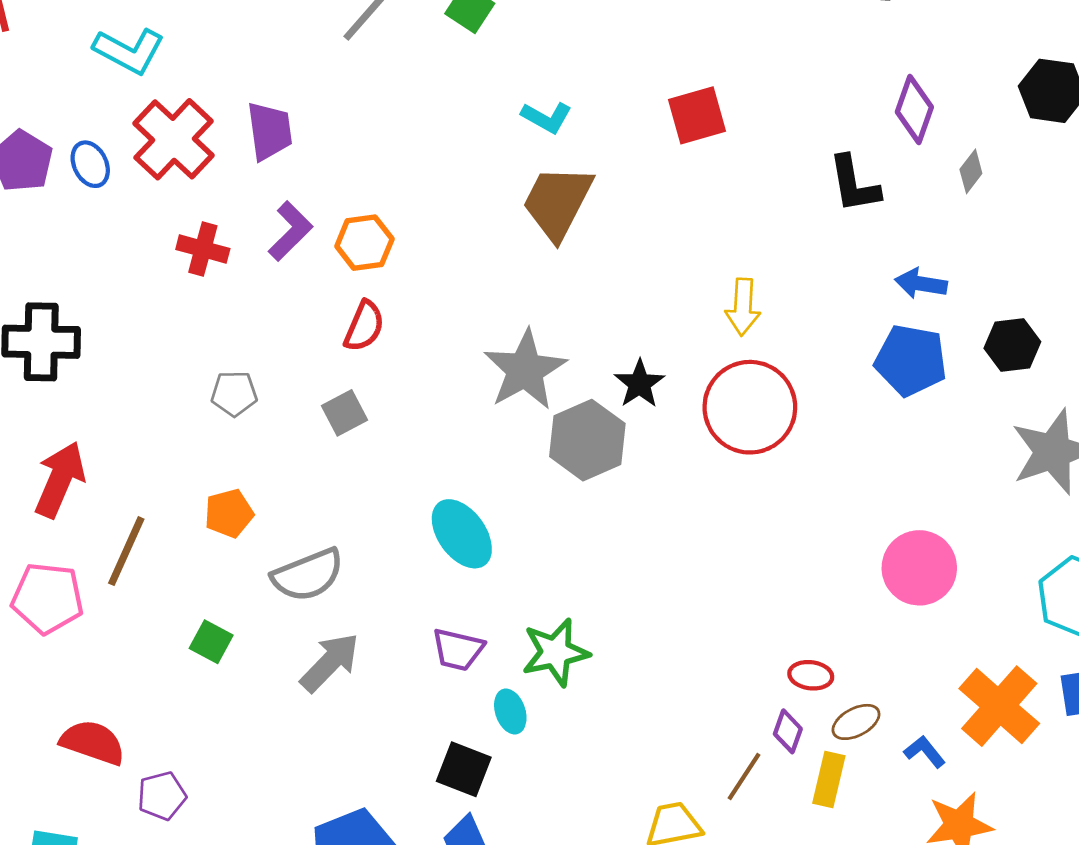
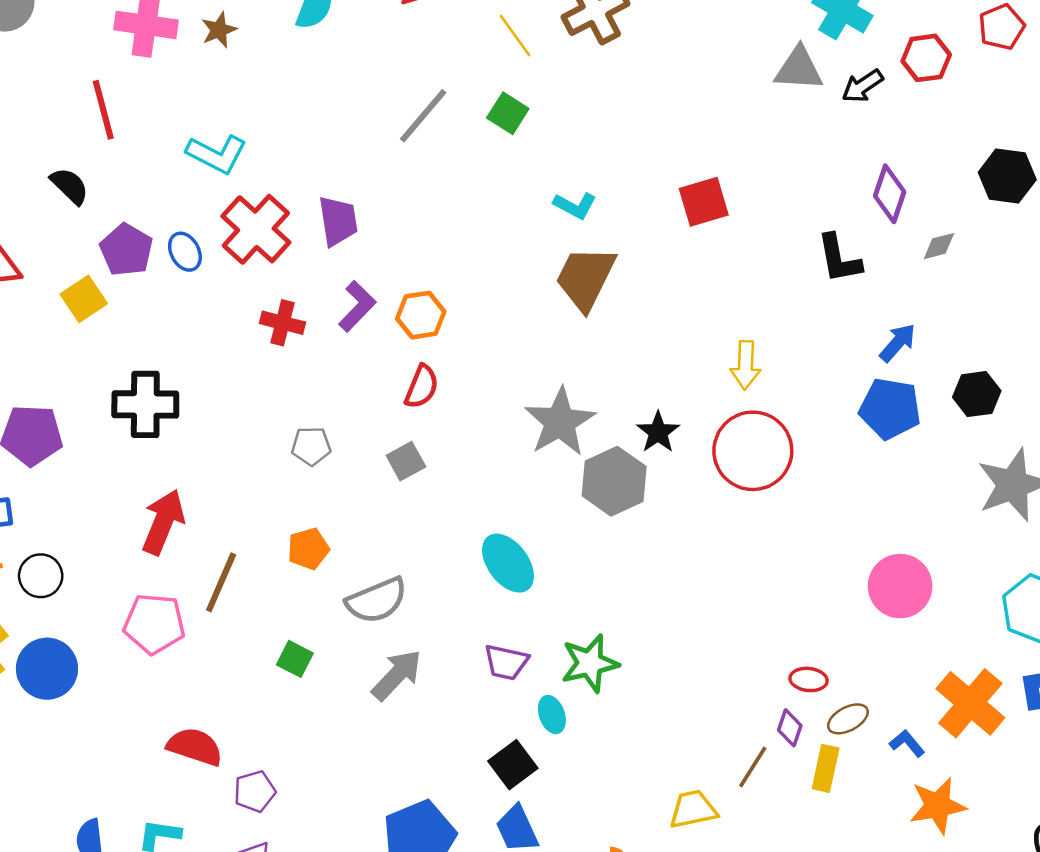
gray diamond: (971, 171) -> (939, 246), turned 39
blue arrow: (921, 284) -> (898, 343), turned 123
black square: (464, 769) -> (513, 765), turned 33

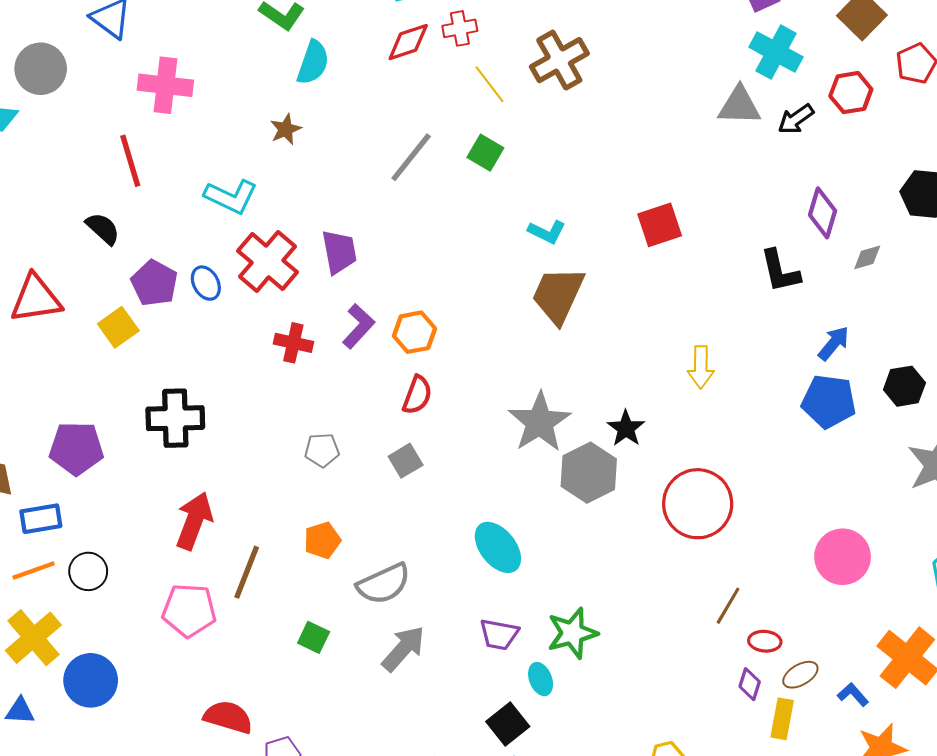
brown star: (219, 30) -> (286, 129), moved
red circle: (753, 451) -> (698, 504), moved
blue circle: (47, 669) -> (91, 680), moved
brown line: (753, 767) -> (728, 606), moved

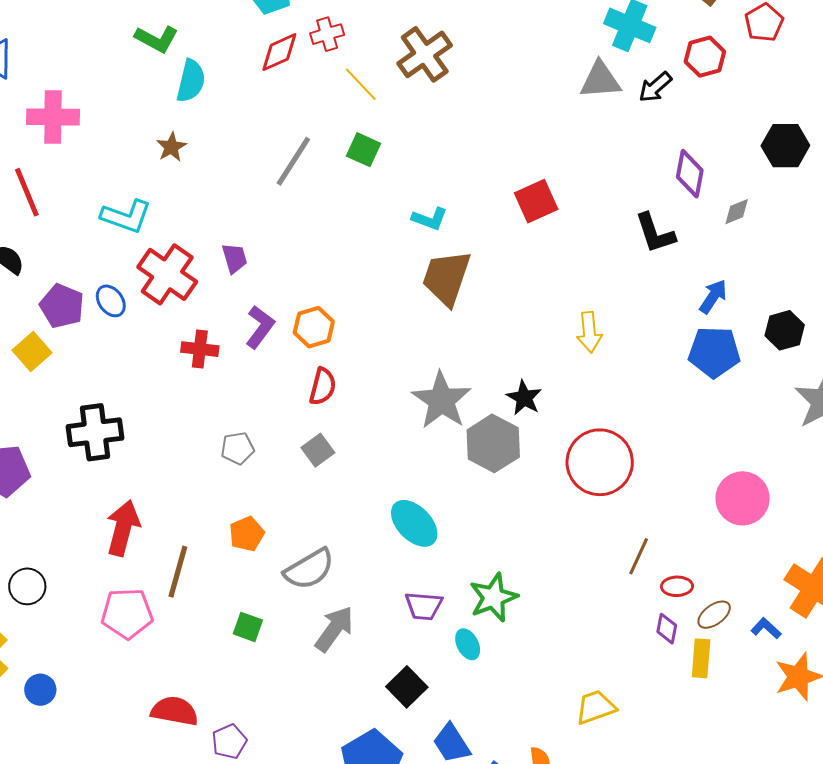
purple trapezoid: (339, 252) -> (234, 258), size x0.7
blue circle: (91, 680) -> (40, 690), size x0.6
black square: (508, 724) -> (407, 687), moved

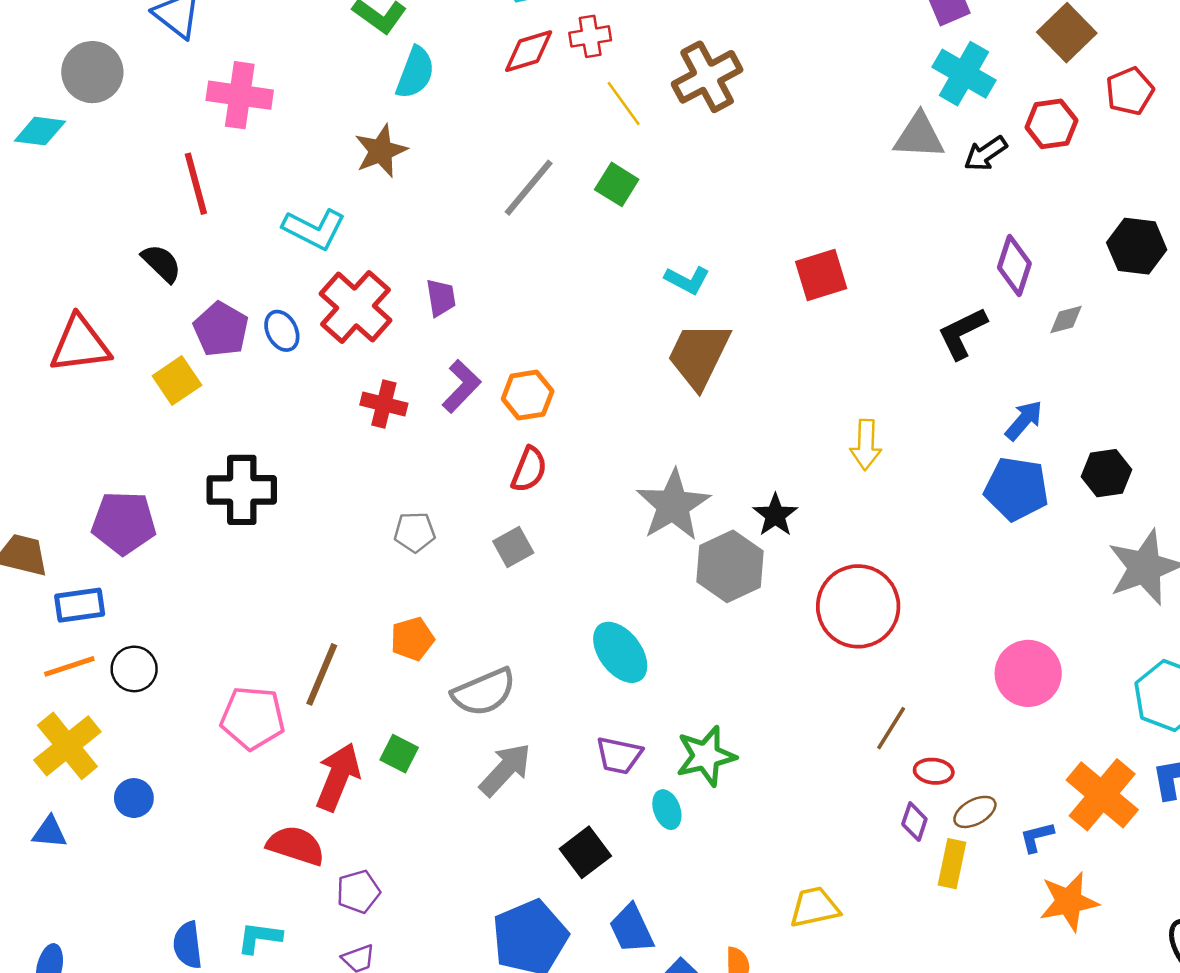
brown star: (171, 147) -> (381, 151), size x1.4
black L-shape: (655, 233) -> (962, 333), turned 75
red arrow: (123, 528) -> (338, 777), moved
blue L-shape: (766, 628) -> (1037, 837), turned -64

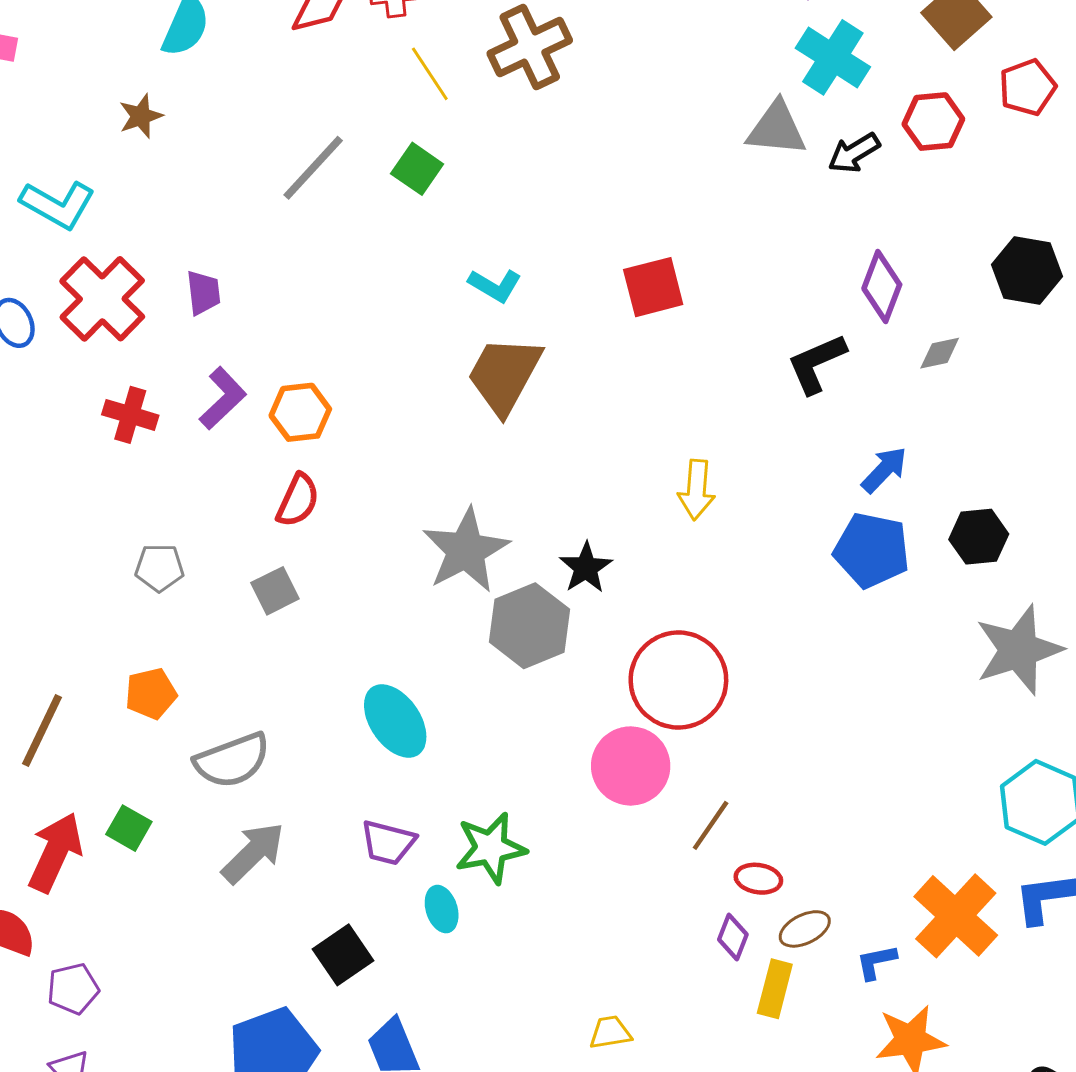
brown star: (381, 151) -> (141, 116), size x0.7
pink circle: (1028, 673) -> (631, 766), moved
yellow trapezoid: (815, 907) -> (610, 1032), size x0.7

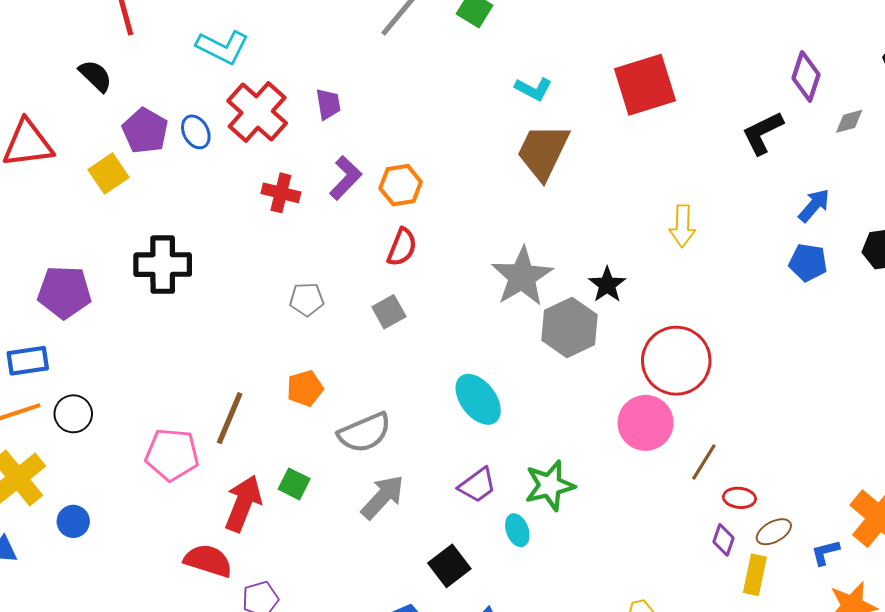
red square: (653, 287) -> (645, 85), size x1.4
blue pentagon: (872, 550) -> (808, 263), size x0.7
purple trapezoid: (388, 843) -> (477, 485), turned -48

